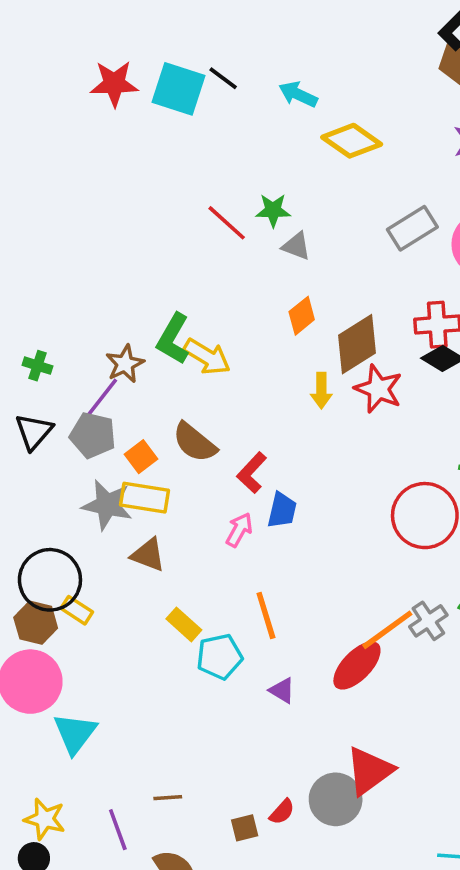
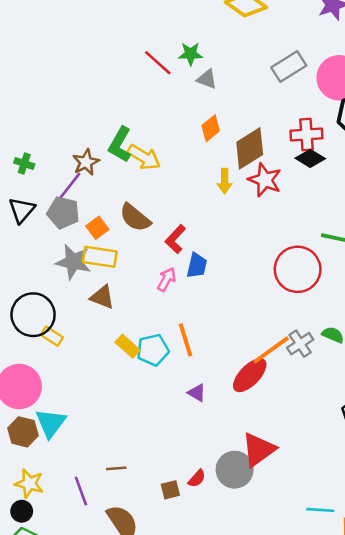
brown hexagon: (36, 623) -> (23, 432), moved
cyan pentagon: (220, 657) -> (153, 350), moved

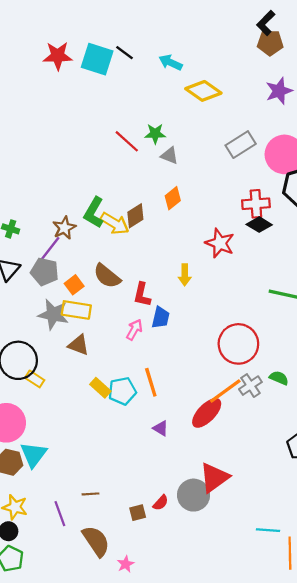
brown diamond: (250, 148) -> (135, 216), moved, size x0.7
yellow arrow: (225, 181) -> (185, 275), moved
red L-shape: (175, 239) -> (142, 295), turned -30
red circle: (298, 269) -> (238, 344), moved

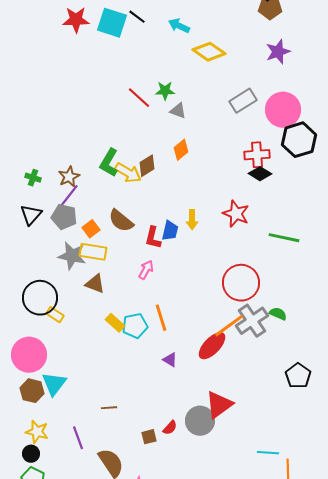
brown star: (64, 228) -> (69, 177), moved
red star: (220, 243) -> (236, 214), moved
blue trapezoid: (161, 318) -> (170, 231), moved
gray cross: (250, 386) -> (252, 321), size x1.5
brown line: (91, 494) -> (109, 408), moved

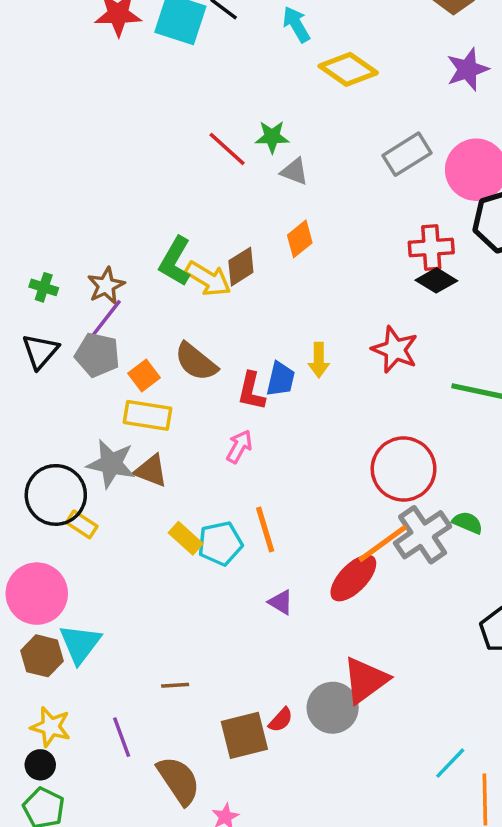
cyan arrow: (179, 26) -> (296, 24), turned 35
gray star: (72, 256) -> (111, 464), moved
brown square: (149, 437) -> (244, 735), size x1.8
cyan line: (268, 453) -> (450, 763), turned -50

